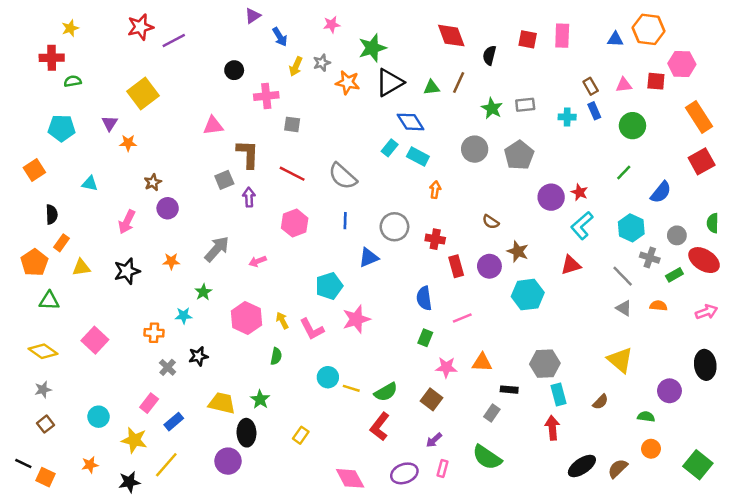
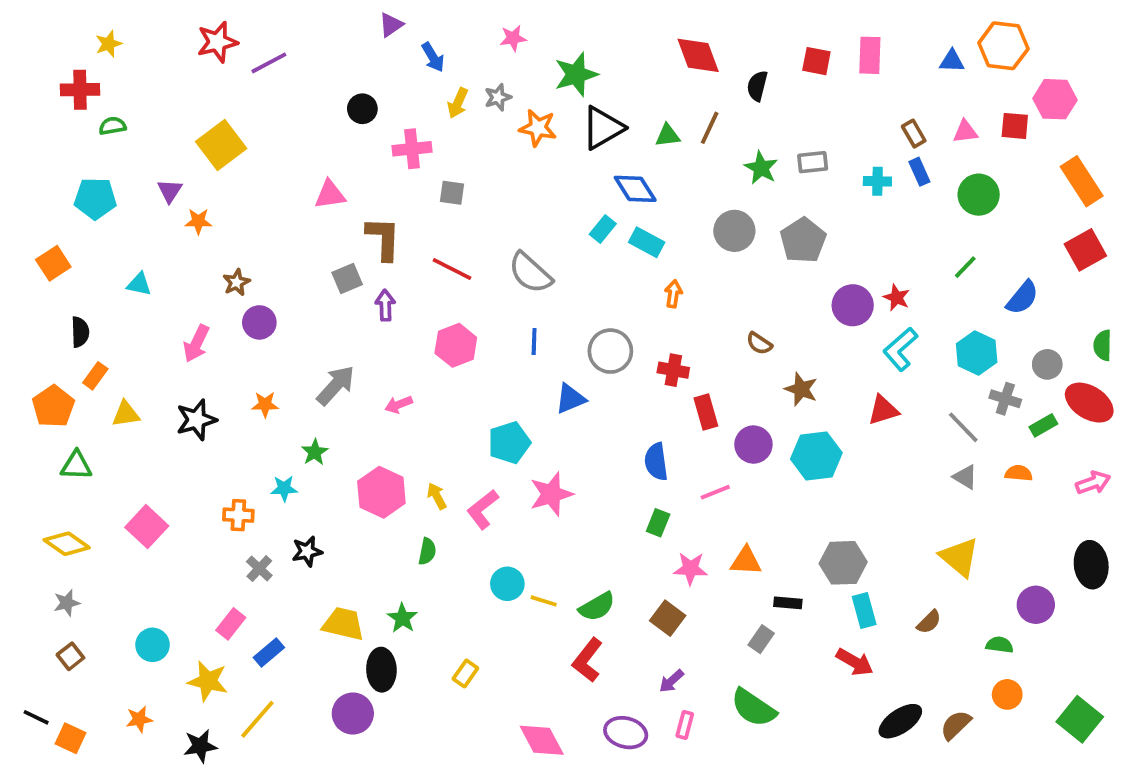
purple circle: (489, 266) -> (753, 445), moved
pink L-shape: (312, 329) -> (483, 509), turned 80
red arrow: (552, 428) -> (855, 662), turned 125
purple ellipse: (404, 473) -> (626, 733), turned 35

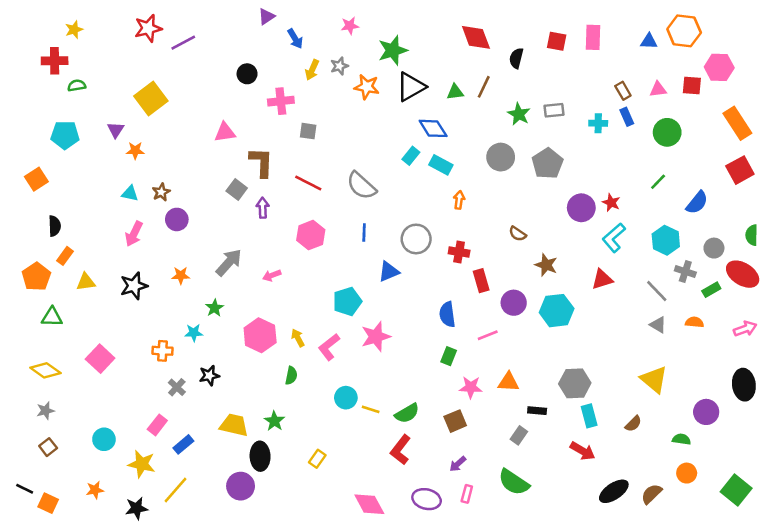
gray square: (347, 279) -> (237, 190), turned -30
cyan triangle: (139, 284) -> (130, 193), moved
brown square: (668, 618) -> (455, 421), turned 30

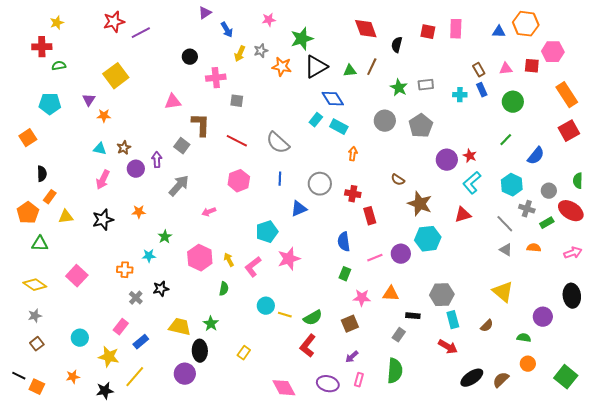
purple arrow: (263, 208) -> (157, 160), moved
gray arrow: (229, 262) -> (179, 186), moved
brown star: (546, 265) -> (420, 204), size x1.4
purple circle: (514, 303) -> (401, 254), moved
green semicircle: (514, 482) -> (395, 371), turned -120

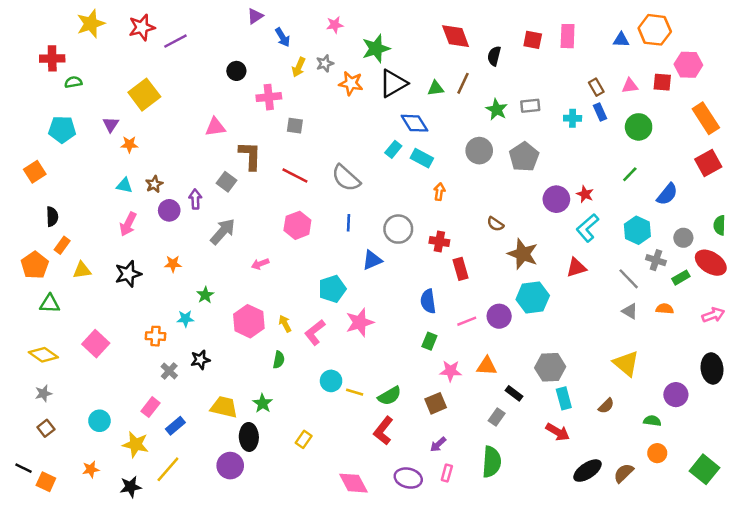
yellow star: (57, 23) -> (91, 24), moved, size x1.6
black rectangle: (413, 316) -> (514, 393), turned 32

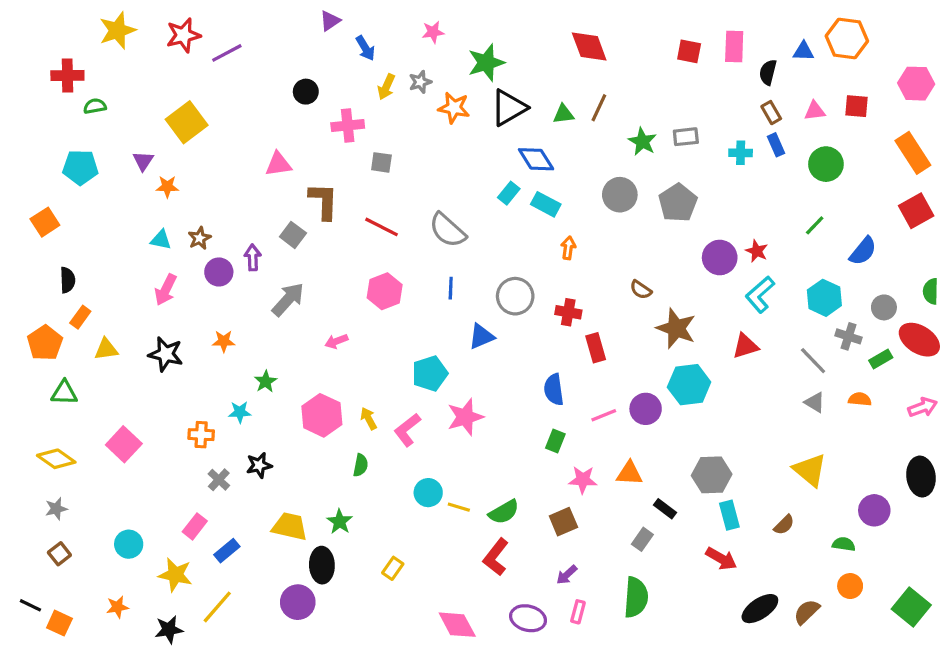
black semicircle: (494, 56) -> (768, 72), moved
pink hexagon: (688, 65) -> (916, 84), moved
black star: (128, 274) -> (166, 354), turned 30

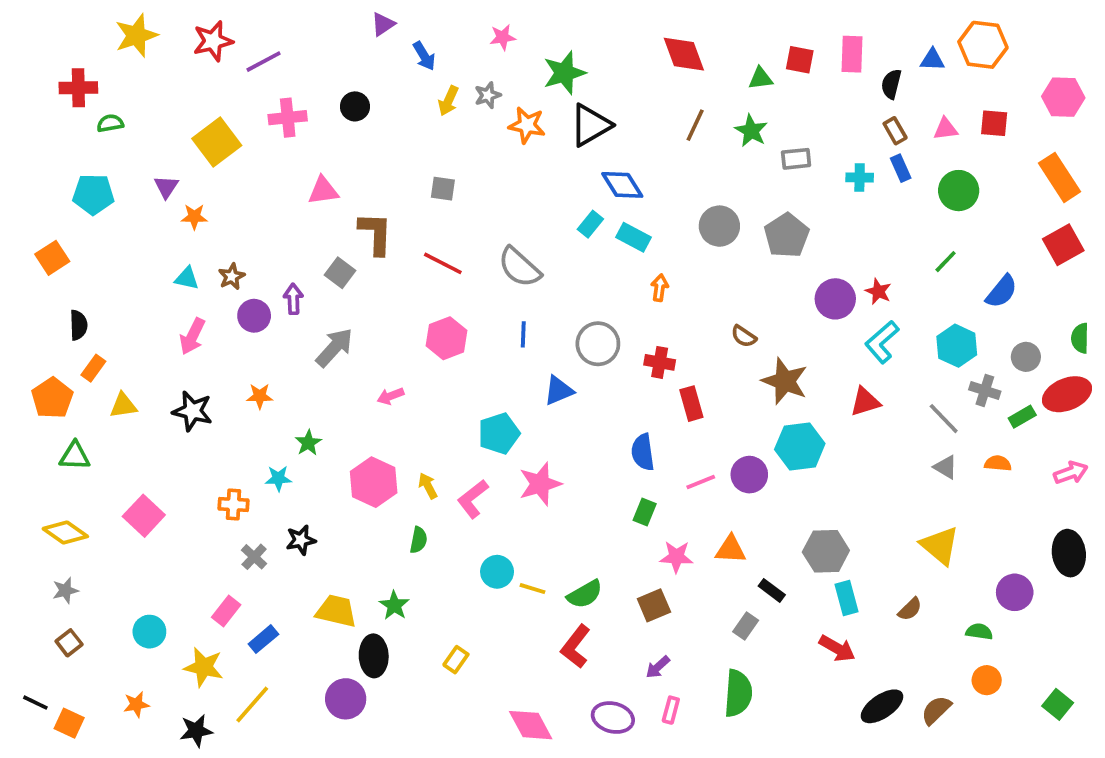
green triangle: (563, 114) -> (761, 78), moved
pink cross: (348, 125) -> (288, 118), moved
green star: (642, 142) -> (751, 131), moved
red ellipse: (919, 340) -> (1067, 394), turned -54
green square: (911, 607) -> (1058, 704), size x0.7

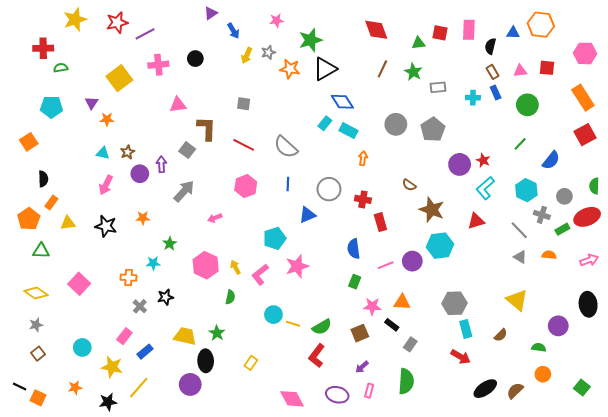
black rectangle: (772, 590) -> (392, 325), moved

